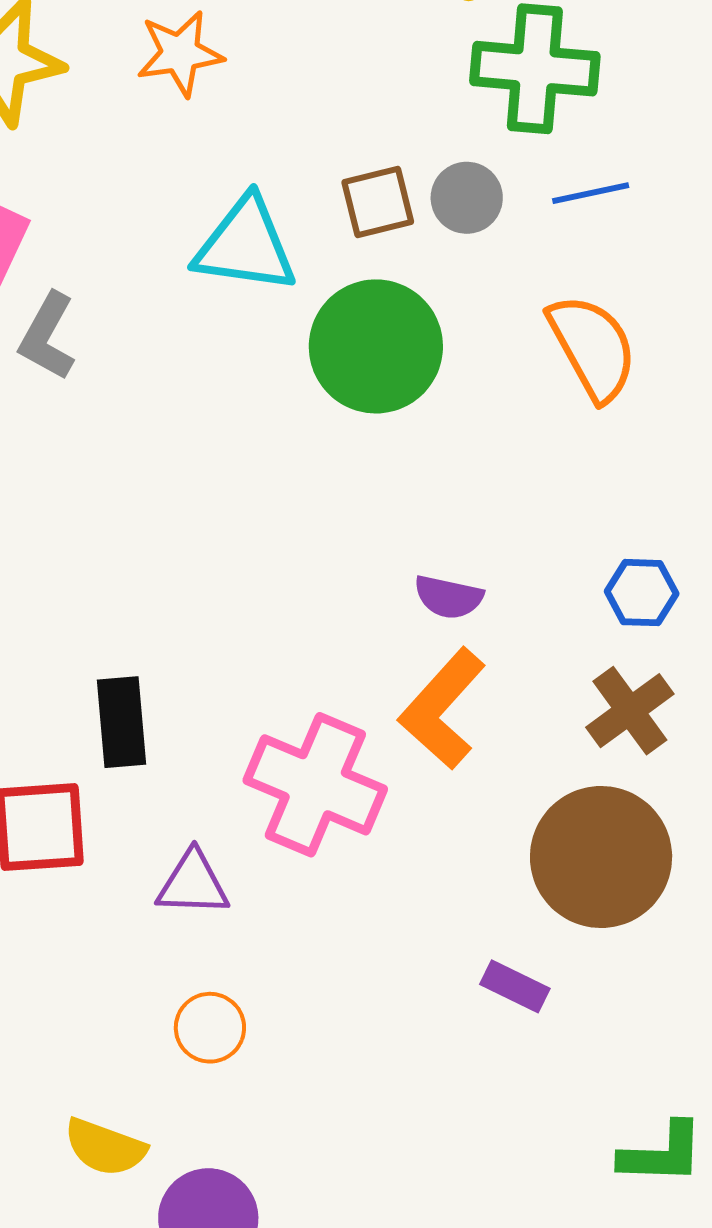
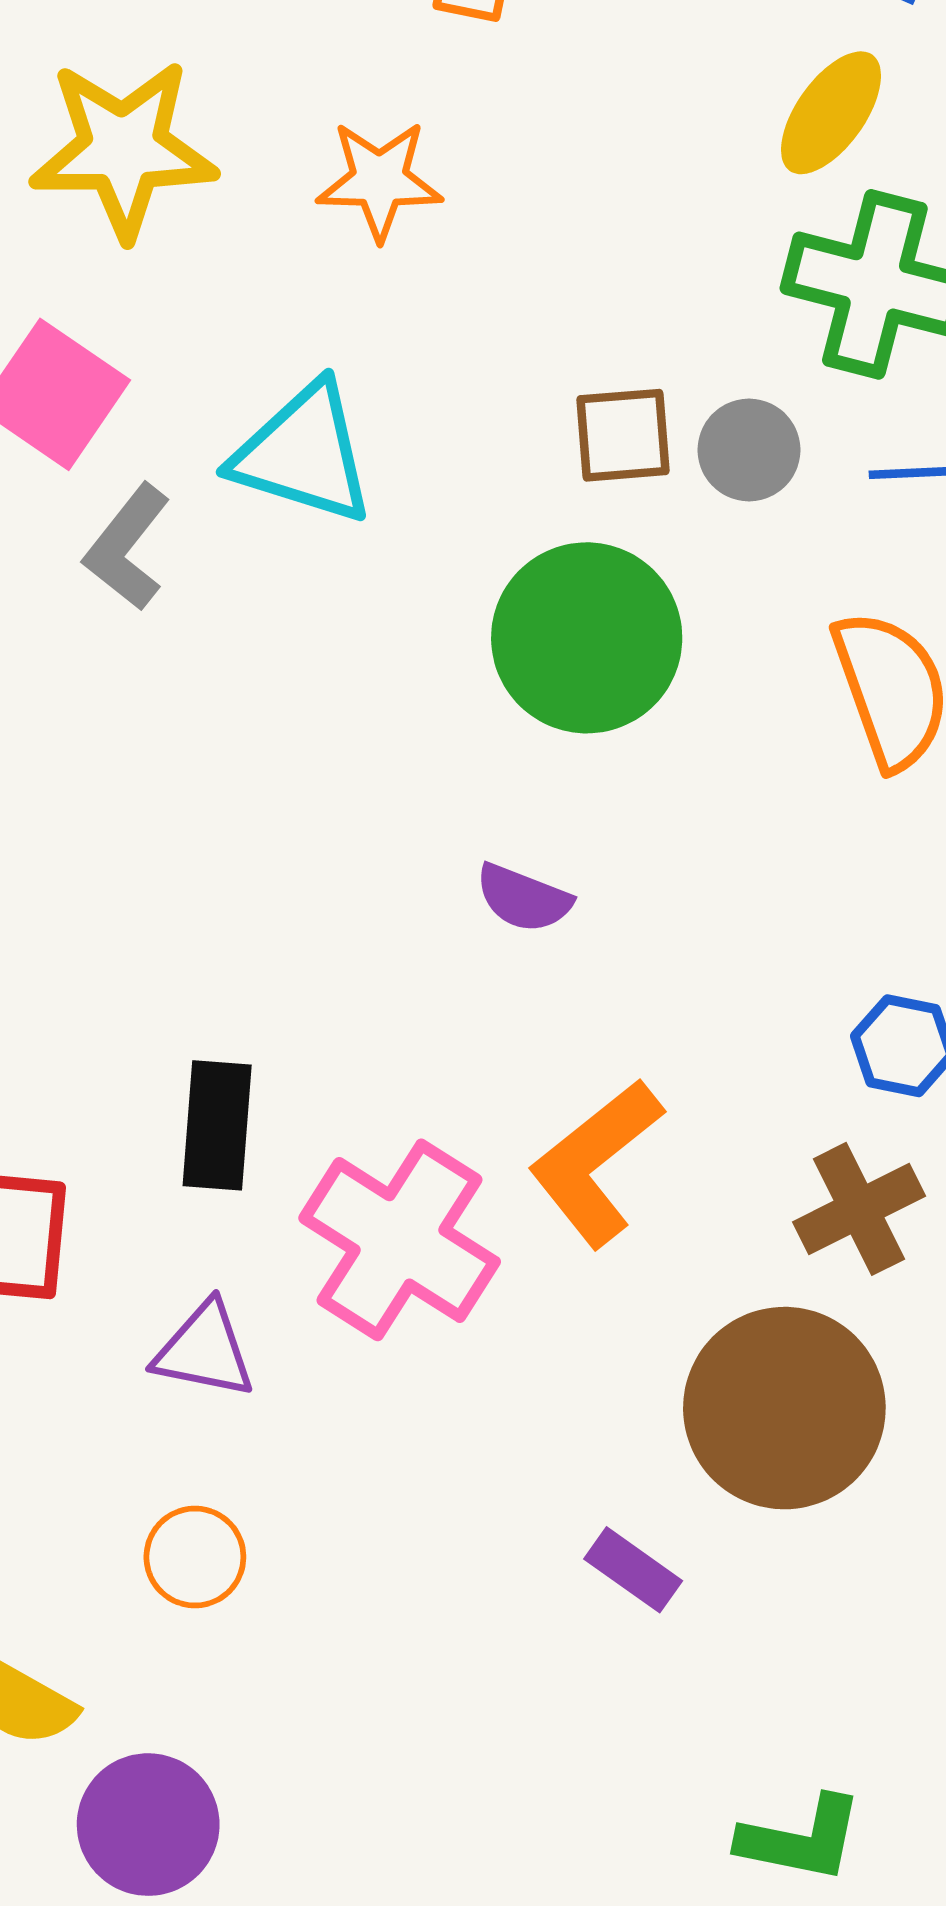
cyan triangle: (245, 245) -> (304, 454), moved
purple semicircle: (449, 597) -> (523, 898), moved
black rectangle: (121, 722) -> (217, 1125), moved

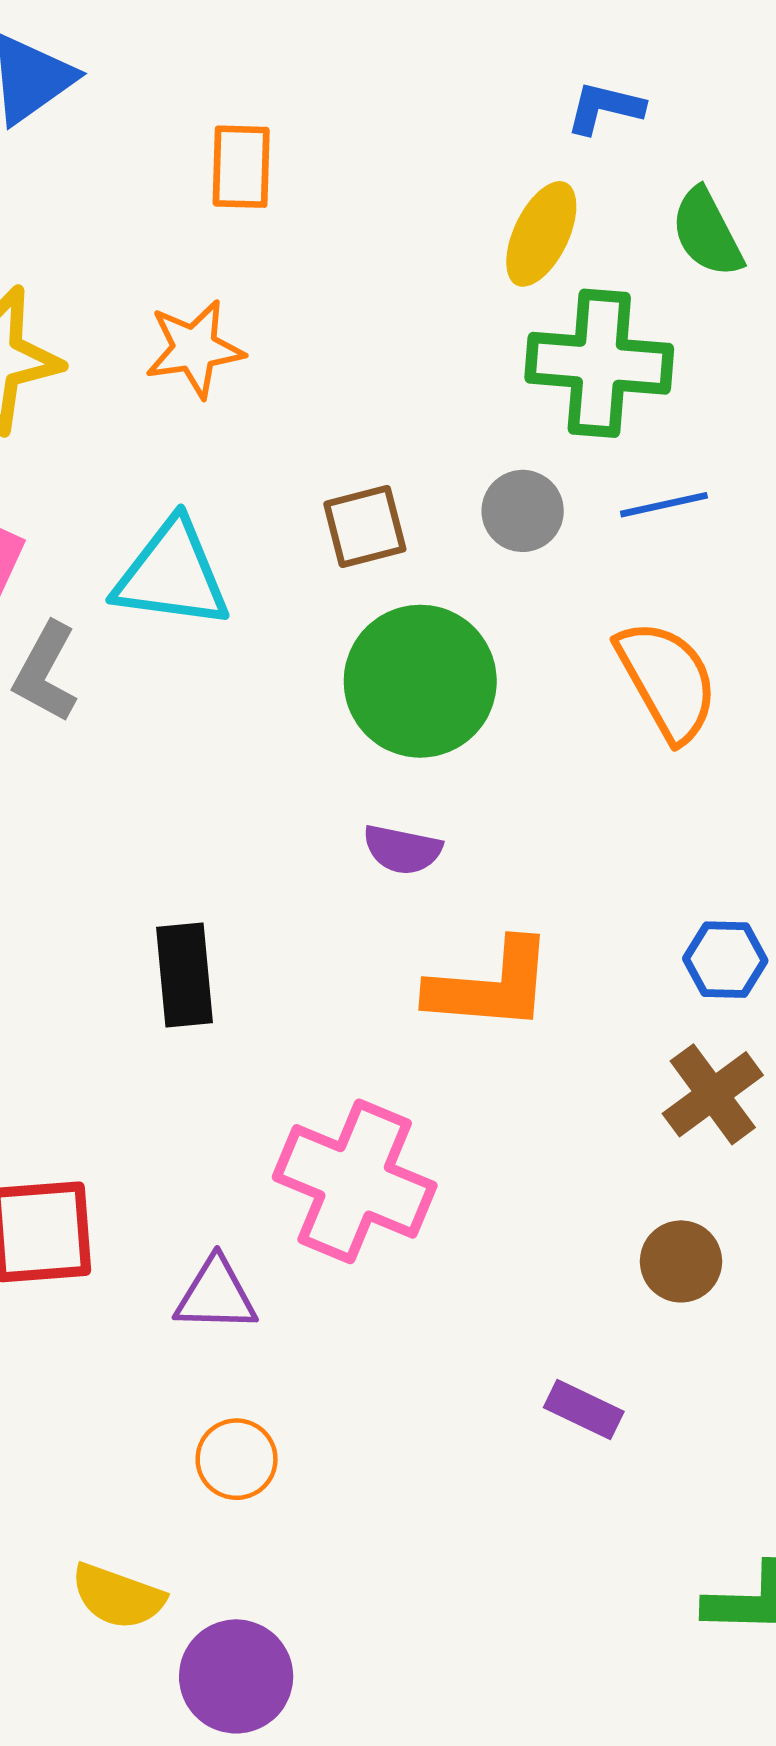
brown square: (623, 435) -> (365, 527), moved
purple semicircle: (523, 898) -> (402, 850), moved
black rectangle: (217, 1125) -> (184, 975), moved
orange L-shape: (596, 1163) -> (491, 986), moved, turned -127
brown circle: (784, 1408) -> (681, 1261), size x0.5

